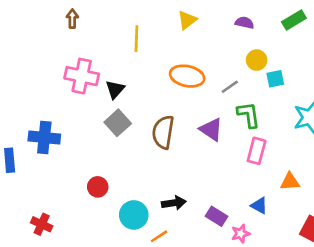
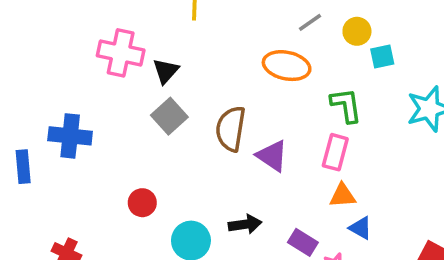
orange ellipse: (187, 76) -> (287, 66), moved
gray line: (230, 87) -> (310, 22), moved
purple triangle: (211, 129) -> (272, 156), moved
pink rectangle: (257, 151) -> (335, 152), moved
orange triangle: (290, 182) -> (343, 195), moved

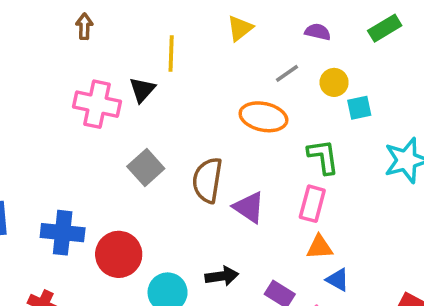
black triangle: (166, 71) -> (142, 90), moved
blue cross: (70, 136) -> (63, 233), moved
red circle: (142, 203) -> (119, 254), size x1.6

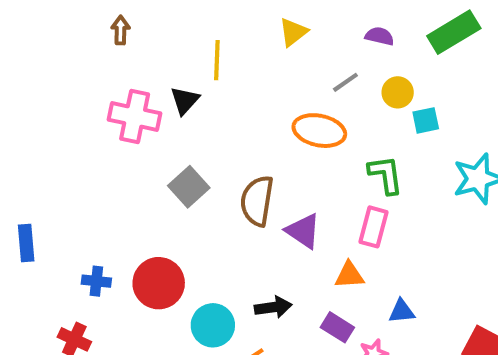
green rectangle: (385, 28) -> (454, 32), size x1.4
blue cross: (63, 233) -> (96, 281), moved, size x0.6
orange triangle: (320, 247) -> (349, 275), moved
blue triangle: (338, 280) -> (402, 311), turned -35

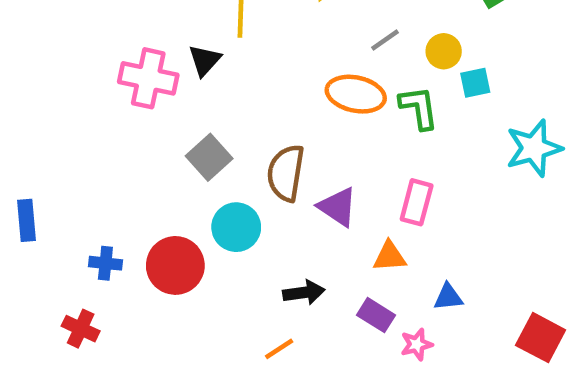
green L-shape: (386, 175) -> (419, 108), moved
cyan circle: (213, 325) -> (236, 227), moved

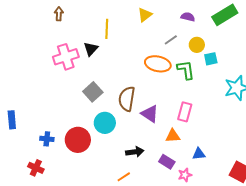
pink cross: (148, 78) -> (66, 57), turned -30

